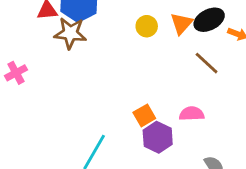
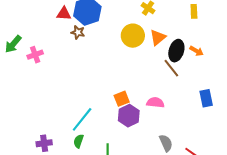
black ellipse: (209, 20) -> (176, 51), moved, turned -55
yellow circle: (147, 26) -> (133, 36), size x1.5
brown star: (70, 33) -> (78, 32), size x0.6

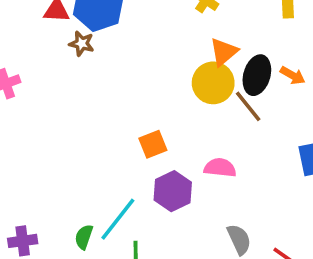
yellow circle: (133, 36) -> (213, 83), moved
orange square: (122, 99) -> (153, 144), moved
cyan line: (82, 119) -> (118, 219), moved

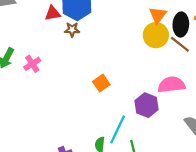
orange square: (153, 144) -> (101, 83), moved
pink semicircle: (220, 168) -> (172, 85), size x1.4

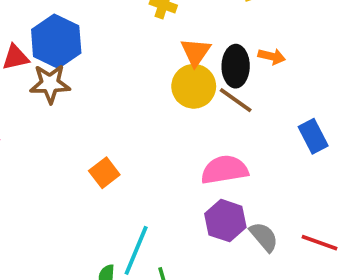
brown star: (72, 30) -> (50, 84), size x1.5
purple hexagon: (147, 105) -> (225, 221), moved

